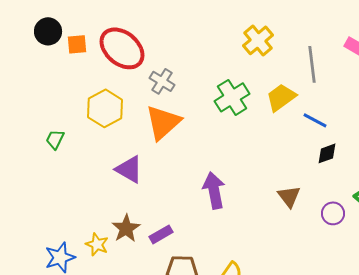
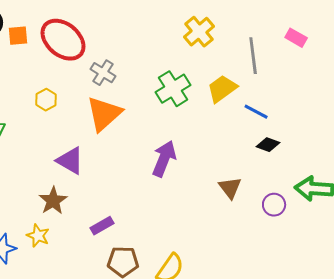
yellow hexagon: (105, 108) -> (46, 100), size x0.6
black diamond: (327, 153) -> (268, 145), turned 40
purple arrow: (214, 190) -> (164, 159), moved, turned 33
brown star: (126, 228) -> (53, 201), moved

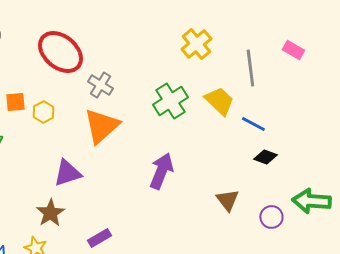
orange square: (18, 36) -> (15, 102), moved
yellow trapezoid: (222, 89) -> (219, 101), turned 80
purple triangle: (70, 161) -> (67, 173), turned -48

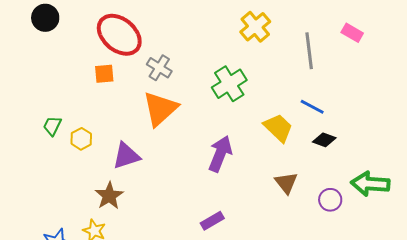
yellow trapezoid: (219, 101) -> (278, 128), moved
orange square: (15, 102) -> (104, 74), moved
yellow hexagon: (43, 112) -> (81, 139), moved
purple rectangle: (99, 238) -> (212, 221), moved

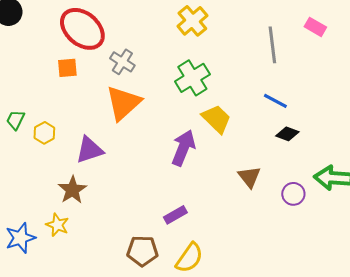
yellow cross: (255, 27) -> (192, 21), moved
yellow trapezoid: (278, 128) -> (216, 119), moved

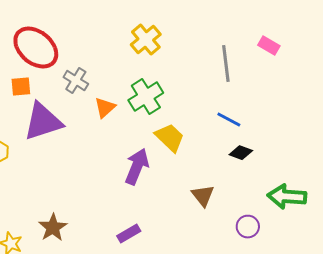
orange triangle: (123, 103) -> (105, 108), moved, size x0.6
purple triangle: (89, 150) -> (43, 122), moved, size x1.4
brown star: (72, 190) -> (53, 228), moved
purple circle: (293, 194) -> (248, 227), moved

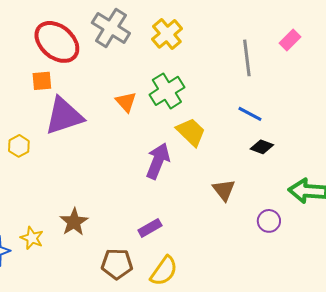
pink rectangle: (269, 46) -> (290, 40), turned -75
gray cross: (76, 81) -> (111, 28), moved, size x1.5
orange triangle: (105, 108) -> (126, 102), turned -30

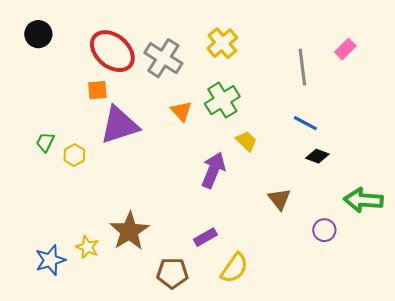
gray cross: (111, 28) -> (163, 58), moved
yellow trapezoid: (191, 132) -> (246, 141), size x0.7
brown star: (74, 222) -> (129, 231), size x1.4
yellow semicircle: (164, 271) -> (234, 268), moved

